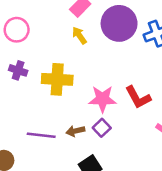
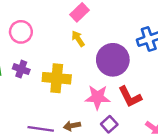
purple circle: (119, 23) -> (113, 60), moved
purple square: (102, 128) -> (109, 124), moved

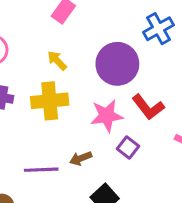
yellow arrow: (78, 39) -> (57, 61), moved

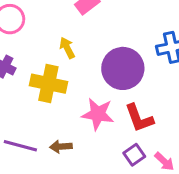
purple square: (128, 148) -> (134, 155), moved

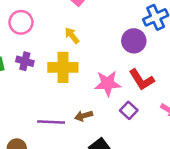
purple circle: (123, 68) -> (134, 41), moved, size x0.7
purple square: (134, 155) -> (129, 110), moved

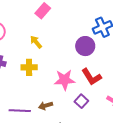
yellow cross: (63, 67) -> (29, 67), size x0.7

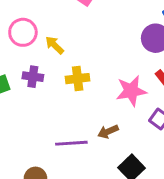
yellow arrow: (36, 42) -> (55, 45), moved

